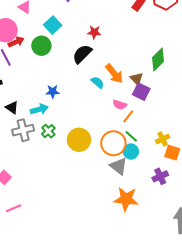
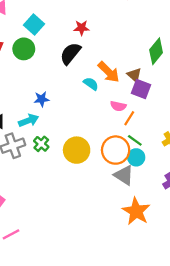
orange star: (126, 199) -> (136, 211), turned 30

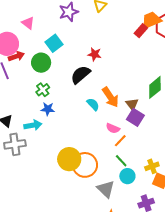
green cross: (41, 144) -> (43, 90), moved
orange circle: (116, 150) -> (85, 165), moved
cyan circle: (136, 157) -> (127, 176), moved

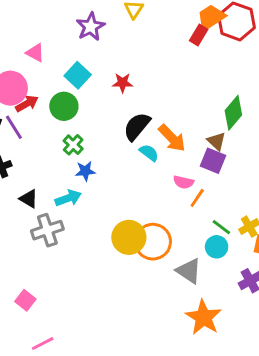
red star: (95, 54) -> (123, 83), moved
black semicircle: (81, 75) -> (137, 126), moved
brown triangle: (132, 104) -> (216, 141), moved
green line: (121, 161) -> (221, 227), moved

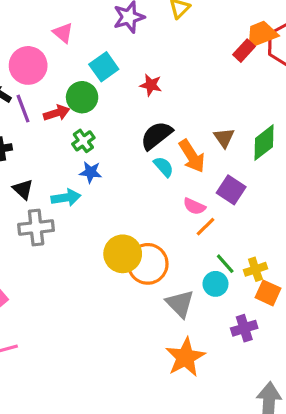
red arrow: (27, 104) -> (57, 113), moved
brown triangle: (216, 141) -> (224, 138), moved

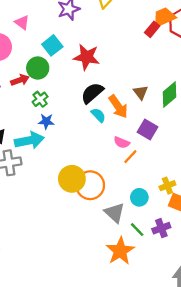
red star: (151, 85) -> (87, 57), size x1.6
cyan arrow: (66, 198) -> (29, 140), size x1.4
green line: (225, 264) -> (137, 230), moved

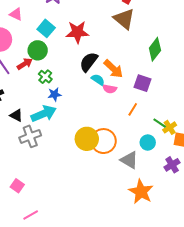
brown triangle: (141, 92) -> (124, 19), moved, size x1.6
pink semicircle: (122, 142) -> (110, 89), moved
green line: (137, 230) -> (160, 123), moved

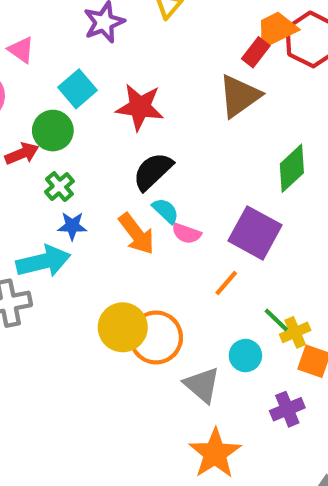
brown triangle: (124, 19) -> (239, 96), turned 35
orange arrow: (113, 69) -> (137, 234), moved
purple square: (142, 83) -> (255, 233), size x1.4

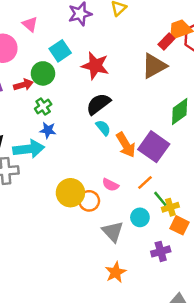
pink semicircle: (186, 233) -> (110, 185), moved
orange arrow: (137, 234) -> (126, 145), moved
orange line: (226, 283) -> (145, 182), moved
orange circle: (156, 337) -> (89, 201), size x0.7
orange star: (215, 453) -> (116, 272), size x0.7

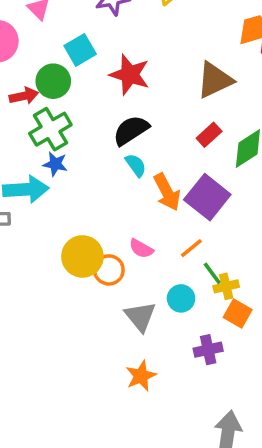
red rectangle: (166, 42) -> (209, 135), moved
green cross: (43, 106) -> (50, 129), size x1.6

